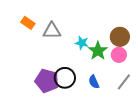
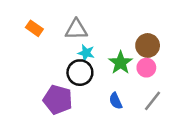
gray triangle: (52, 31) -> (76, 30), moved
cyan star: (82, 43) -> (86, 53), moved
black circle: (65, 78) -> (80, 73), moved

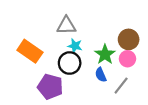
orange rectangle: (34, 28) -> (30, 51), moved, size x1.6
blue semicircle: (116, 101) -> (101, 75), moved
gray line: (153, 101) -> (121, 86), moved

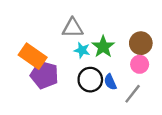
green star: (105, 54) -> (103, 47), moved
black circle: (70, 63) -> (90, 80), moved
purple pentagon: (50, 87) -> (44, 75), moved

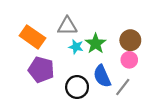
orange rectangle: (33, 56) -> (32, 37), moved
black circle: (90, 80) -> (77, 87), moved
blue semicircle: (110, 82) -> (102, 76), size x1.5

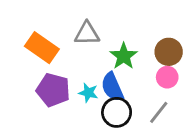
cyan star: (76, 47) -> (88, 93), moved
blue semicircle: (102, 76) -> (112, 87), moved
black circle: (77, 87) -> (117, 112), moved

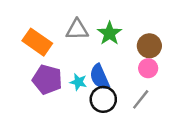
green star: (124, 56) -> (110, 33), moved

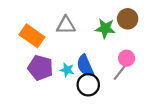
green star: (110, 33) -> (105, 28), moved, turned -30
brown circle: (149, 46) -> (128, 19), moved
gray line: (141, 99) -> (120, 72), moved

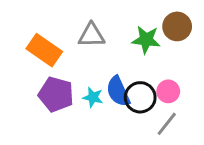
pink circle: (127, 58) -> (168, 91), moved
gray line: (120, 72) -> (167, 124), moved
black circle: (88, 85) -> (140, 97), moved

